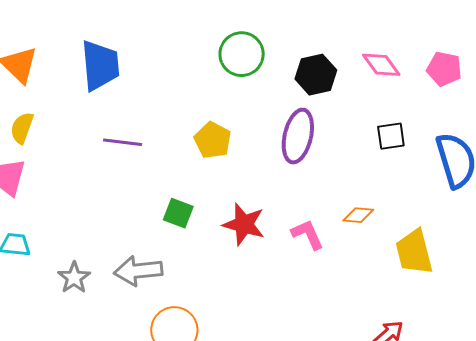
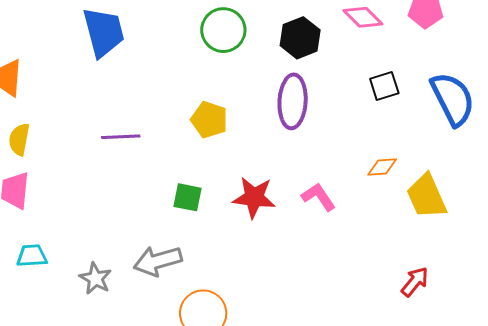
blue trapezoid: (100, 65) -> (104, 32), moved
orange diamond: (358, 215) -> (382, 167), moved

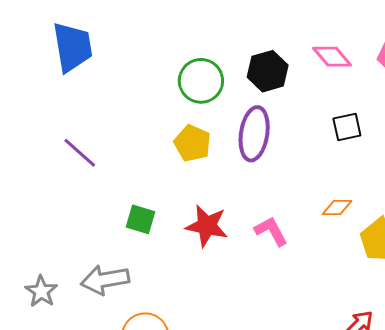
green circle: (223, 30) -> (201, 81), moved
yellow pentagon: (209, 120) -> (192, 143), moved
purple line: (121, 137) -> (80, 153), turned 39

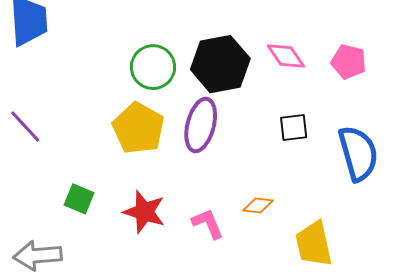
black hexagon: (268, 71) -> (220, 64), size x1.4
yellow pentagon: (192, 143) -> (138, 128), size x1.4
orange diamond: (337, 207) -> (258, 206), moved

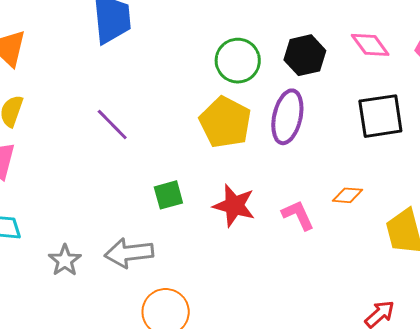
black hexagon: (220, 64) -> (305, 55), size x0.7
black square: (294, 128) -> (380, 116), size x1.6
green square: (79, 199) -> (168, 195), turned -36

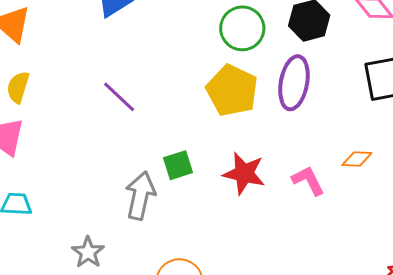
gray arrow: (129, 253) -> (140, 196), moved, turned 111
gray star: (65, 260) -> (88, 252), moved

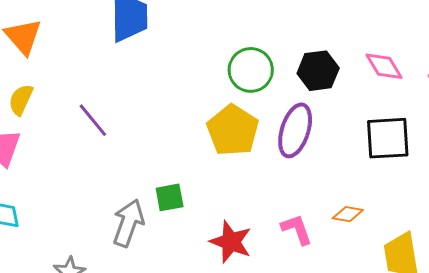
purple line: (119, 97) -> (93, 120), moved
red star: (244, 173) -> (231, 242), moved

